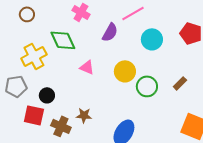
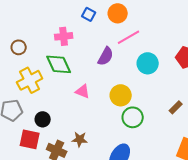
pink cross: (81, 12) -> (64, 36), moved, turned -36
brown circle: (27, 14) -> (19, 47), moved
green circle: (147, 86) -> (133, 117), moved

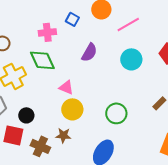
blue square: (89, 14) -> (72, 19), moved
pink line: (129, 37) -> (128, 24), moved
yellow circle: (121, 95) -> (72, 109), moved

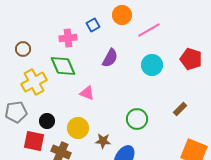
blue square: (72, 19) -> (93, 25), turned 32
yellow circle: (72, 109) -> (78, 128), moved
brown star: (63, 135) -> (103, 141), moved

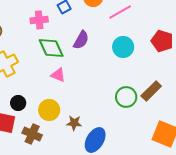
green diamond: (63, 66) -> (51, 48), moved
brown rectangle: (180, 109) -> (151, 91), size x1.5
green circle: (137, 119) -> (126, 97), moved

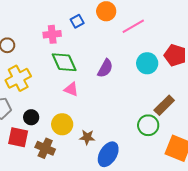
purple semicircle: (81, 40) -> (105, 68), moved
cyan circle: (123, 47) -> (147, 63), moved
green circle: (126, 97) -> (148, 125), moved

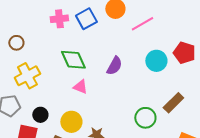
blue square: (77, 21) -> (86, 19), size x1.5
pink cross: (52, 34) -> (59, 19), moved
green circle: (148, 125) -> (145, 118), moved

